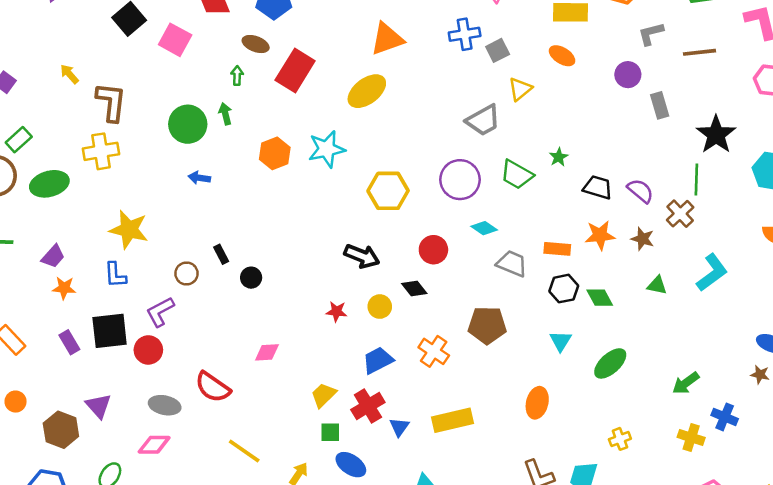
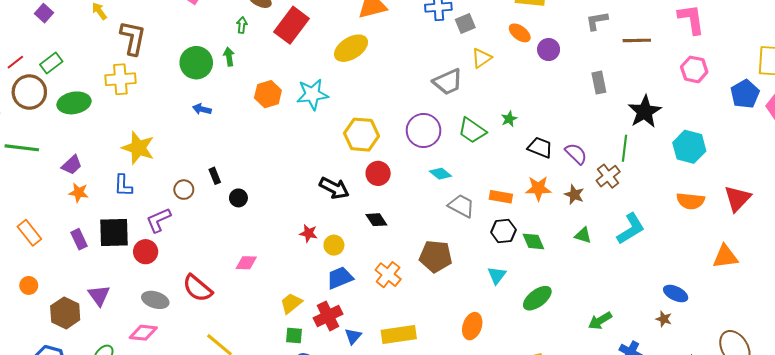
purple circle: (628, 75) -> (549, 50), moved
red circle: (433, 250) -> (378, 173), moved
yellow circle: (380, 307) -> (334, 245), moved

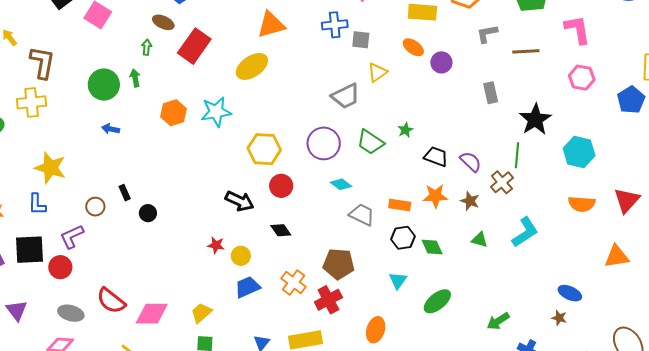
gray square: (465, 23) -> (361, 40), turned 30
pink diamond: (246, 263) -> (152, 314), moved, size x1.6
red cross: (328, 316) -> (328, 300), moved

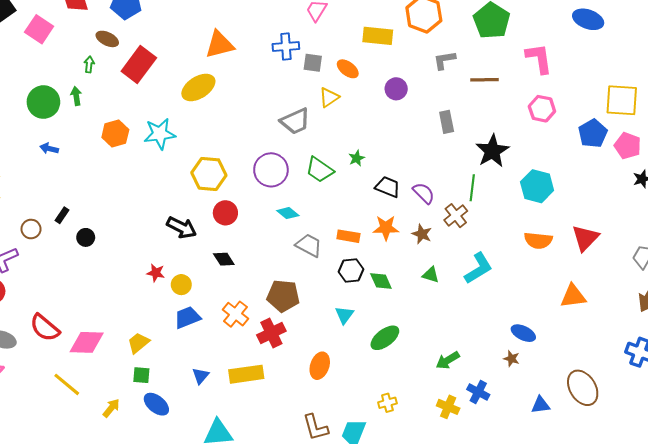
orange ellipse: (413, 47) -> (348, 69), moved
black rectangle: (125, 193) -> (62, 215), turned 56

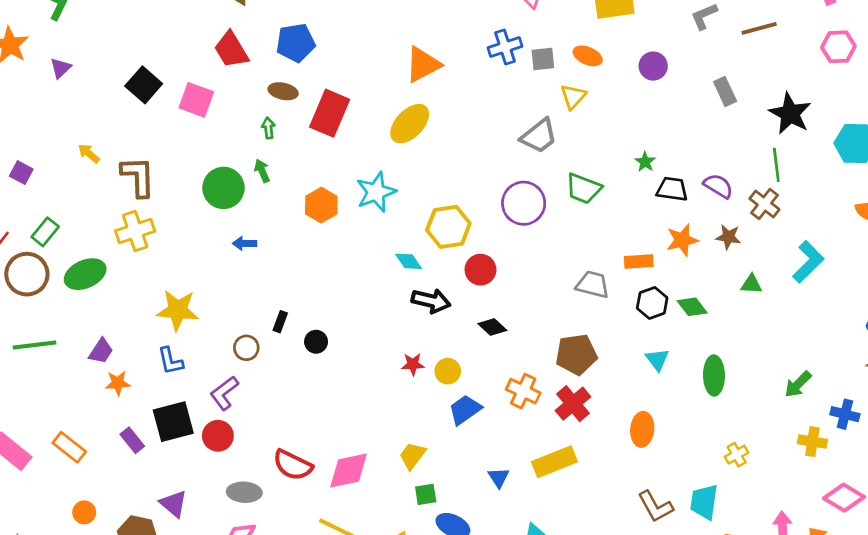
green star: (357, 158) -> (645, 162), moved
cyan diamond: (288, 213) -> (408, 261), moved, turned 30
green ellipse: (385, 338) -> (714, 375), turned -40

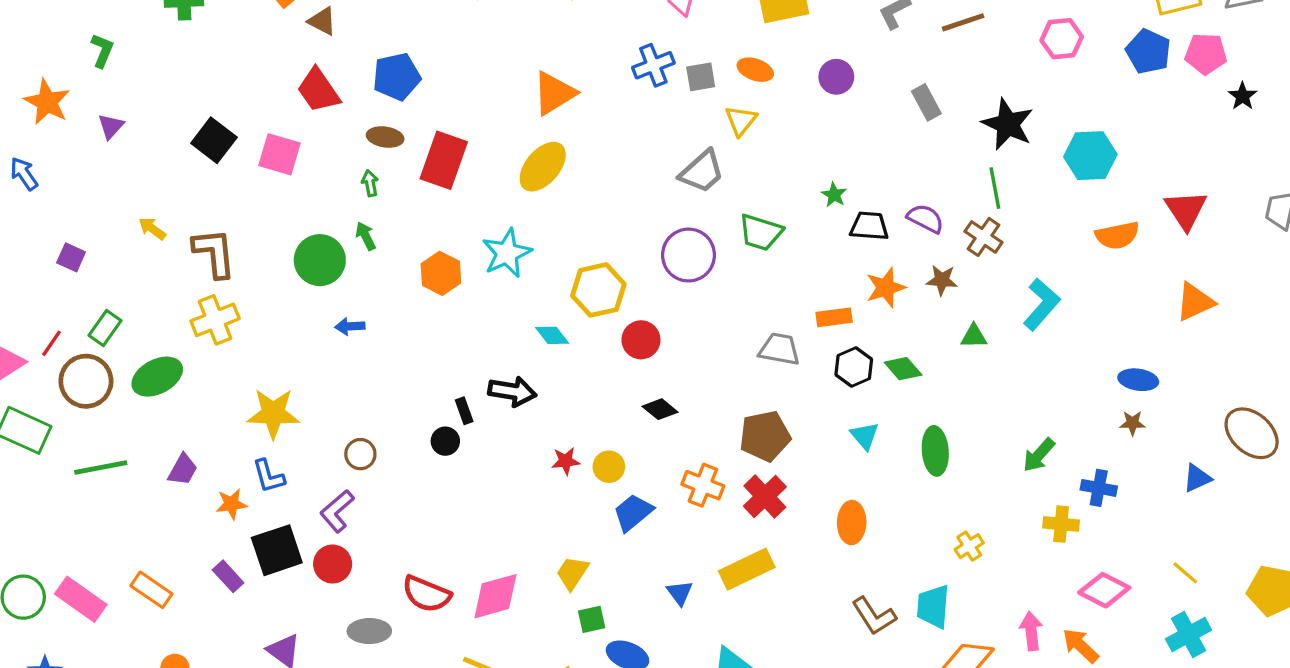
black arrow: (431, 301) -> (512, 391), moved
black rectangle: (280, 322) -> (464, 411), moved, turned -36
orange star: (118, 383) -> (231, 504), moved

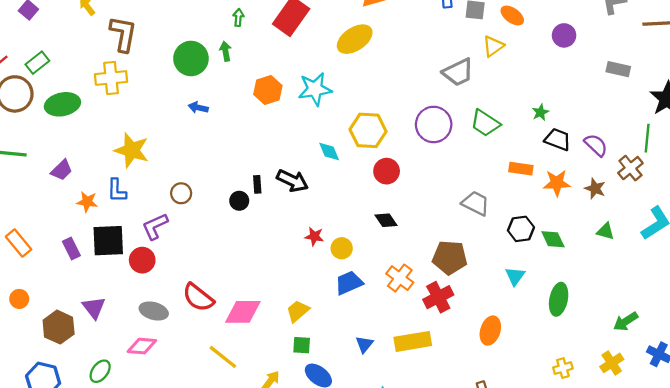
gray rectangle: (926, 102) -> (618, 69), turned -65
orange rectangle: (834, 317) -> (521, 169), moved
yellow cross: (1061, 524) -> (612, 363), moved, turned 35

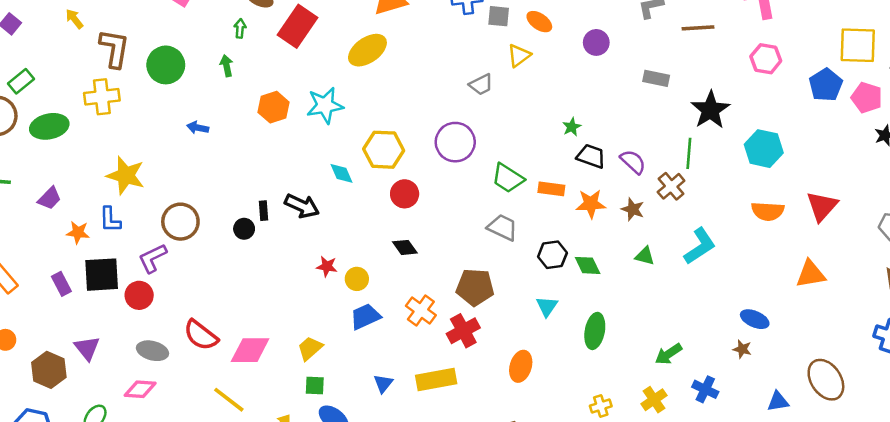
green circle: (191, 58) -> (166, 65), moved
gray trapezoid: (458, 72) -> (481, 85), size x0.7
green trapezoid: (485, 123) -> (508, 178), moved
brown circle: (181, 193) -> (180, 222), size x1.6

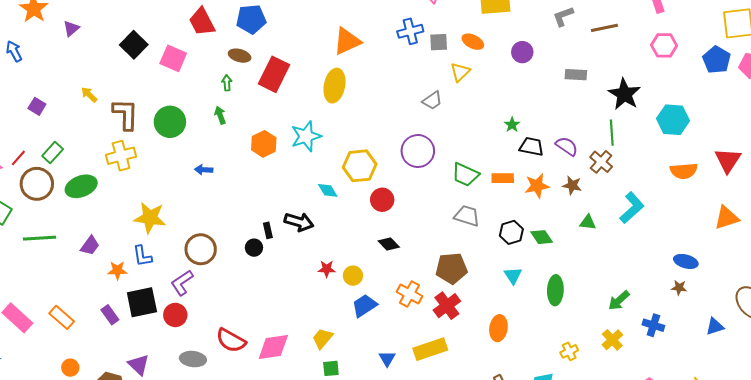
yellow ellipse: (367, 50) -> (335, 86), turned -36

